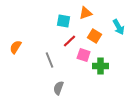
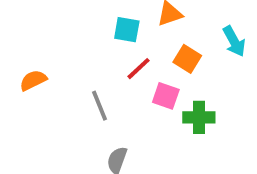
orange semicircle: (16, 47) -> (33, 80), turned 32

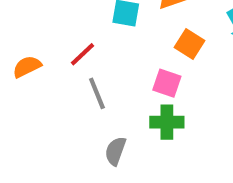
red line: (138, 69) -> (83, 54), moved
green cross: (199, 117) -> (167, 122), moved

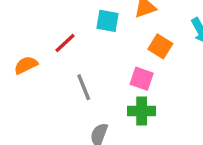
red line: (83, 54) -> (65, 43), moved

